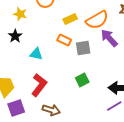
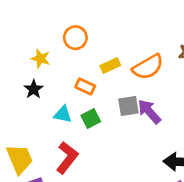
purple arrow: (109, 38) -> (149, 112), moved
orange rectangle: (64, 40) -> (85, 86), moved
green square: (82, 80) -> (91, 119), moved

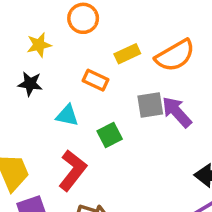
yellow star: (41, 59) -> (39, 45), turned -30
black star: (34, 89) -> (30, 84), turned -30
green square: (91, 119) -> (110, 135), moved

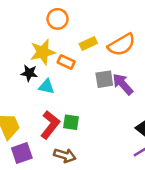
yellow star: (39, 45) -> (43, 52), moved, size x1.5
black star: (30, 84) -> (29, 73), moved
green square: (110, 135) -> (71, 122), moved, turned 35

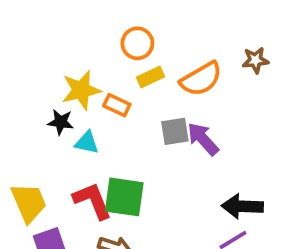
orange circle: (58, 19) -> (137, 43), moved
green square: (71, 122) -> (124, 197), size x1.6
red L-shape: (50, 125) -> (92, 201), turned -60

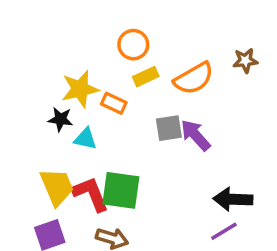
yellow trapezoid: (29, 203) -> (57, 187), moved

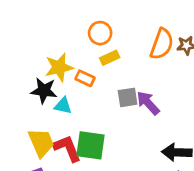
orange semicircle: (194, 78) -> (162, 44), moved, turned -40
black star: (60, 119) -> (44, 91), size x1.4

